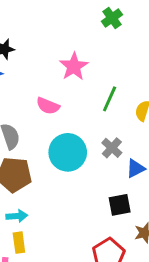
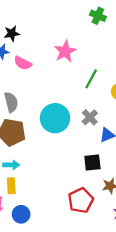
green cross: (112, 18) -> (98, 16), turned -35
pink semicircle: (48, 106) -> (23, 63), moved

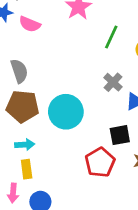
cyan circle: (55, 118) -> (66, 112), moved
red pentagon: (81, 200) -> (100, 162), moved

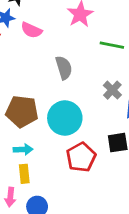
green line: (111, 37) -> (112, 45), turned 75
gray semicircle: (19, 71) -> (64, 68), moved
red pentagon: (100, 162) -> (81, 157), moved

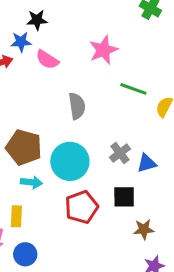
gray cross: (112, 90) -> (120, 153), moved
cyan arrow: (23, 149) -> (31, 182), moved

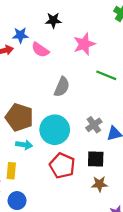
black star: (37, 20) -> (53, 20), moved
gray semicircle: (77, 106) -> (62, 87), turned 30
red pentagon: (81, 207) -> (62, 166), turned -30
brown star: (144, 229) -> (99, 184), moved

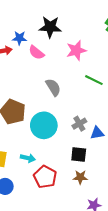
black star: (53, 20) -> (50, 27), size x1.5
gray semicircle: (62, 87) -> (53, 87), turned -60
cyan arrow: (24, 145) -> (28, 158), moved
red pentagon: (62, 166) -> (45, 177), moved

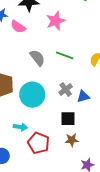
green line: (94, 80) -> (65, 55), moved

